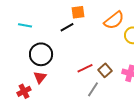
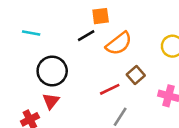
orange semicircle: (114, 20) -> (119, 44), moved
brown square: (105, 70) -> (136, 75), moved

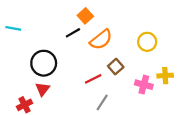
orange square: (101, 16) -> (85, 16), turned -35
cyan line: (31, 33) -> (13, 28), moved

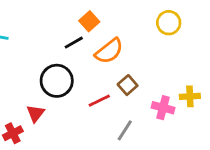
yellow circle: (147, 42) -> (169, 23), moved
black circle: (44, 63) -> (57, 81), moved
gray line: (102, 103) -> (125, 130), moved

